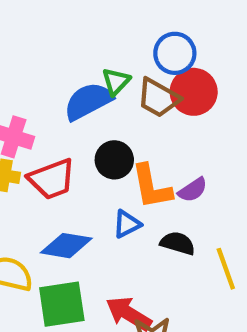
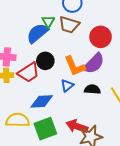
red circle: (194, 92) -> (101, 37), moved
black circle: (114, 160) -> (45, 61), moved
purple semicircle: (193, 190) -> (94, 63), size x1.6

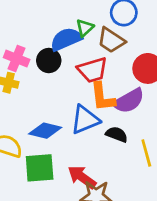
black circle: (45, 61) -> (49, 61), moved
red trapezoid: (28, 72) -> (92, 70), moved
blue triangle: (67, 86) -> (85, 120), size x1.6

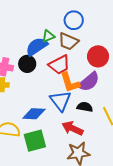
green triangle: (85, 28) -> (48, 36), turned 32
blue triangle: (85, 120) -> (61, 101), turned -35
red arrow: (82, 177) -> (72, 128), moved

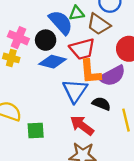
blue semicircle: (37, 47) -> (61, 22), turned 70
blue diamond: (34, 114) -> (53, 62), moved
green square: (35, 141) -> (36, 130), size x0.7

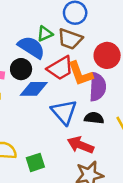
orange L-shape: (90, 72) -> (80, 74), moved
purple semicircle: (112, 76) -> (98, 87), turned -44

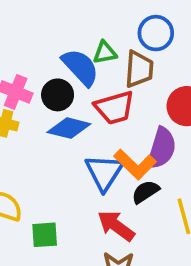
brown trapezoid: (70, 39) -> (139, 69), turned -120
orange L-shape: (80, 74) -> (135, 164), moved, turned -40
black semicircle: (94, 118) -> (145, 192), turned -54

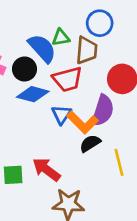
blue triangle: (104, 172) -> (61, 115), moved, size x0.7
red arrow: (116, 226) -> (46, 169), moved

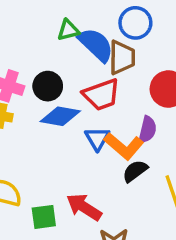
green triangle: (61, 37) -> (68, 30), moved
blue semicircle: (42, 48) -> (96, 45), moved
purple semicircle: (103, 111) -> (147, 130), size x0.7

